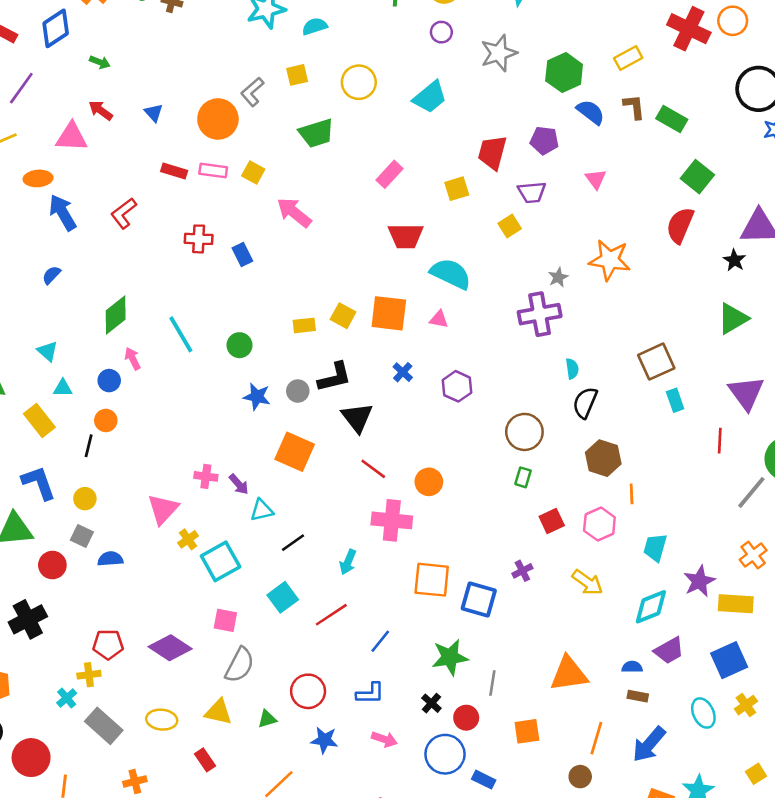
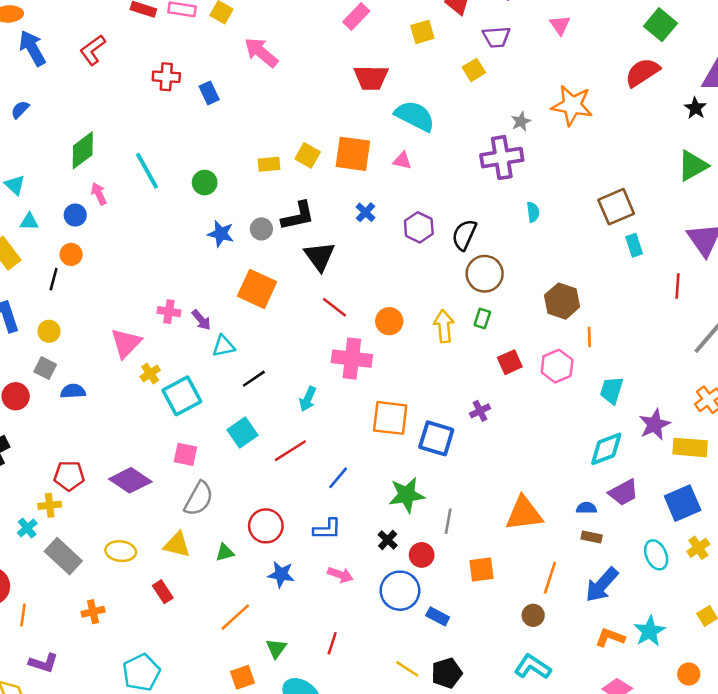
red semicircle: (680, 225) -> (642, 72), turned 33
black semicircle: (585, 403) -> (464, 235), moved
yellow arrow: (587, 582) -> (444, 326), moved, turned -132

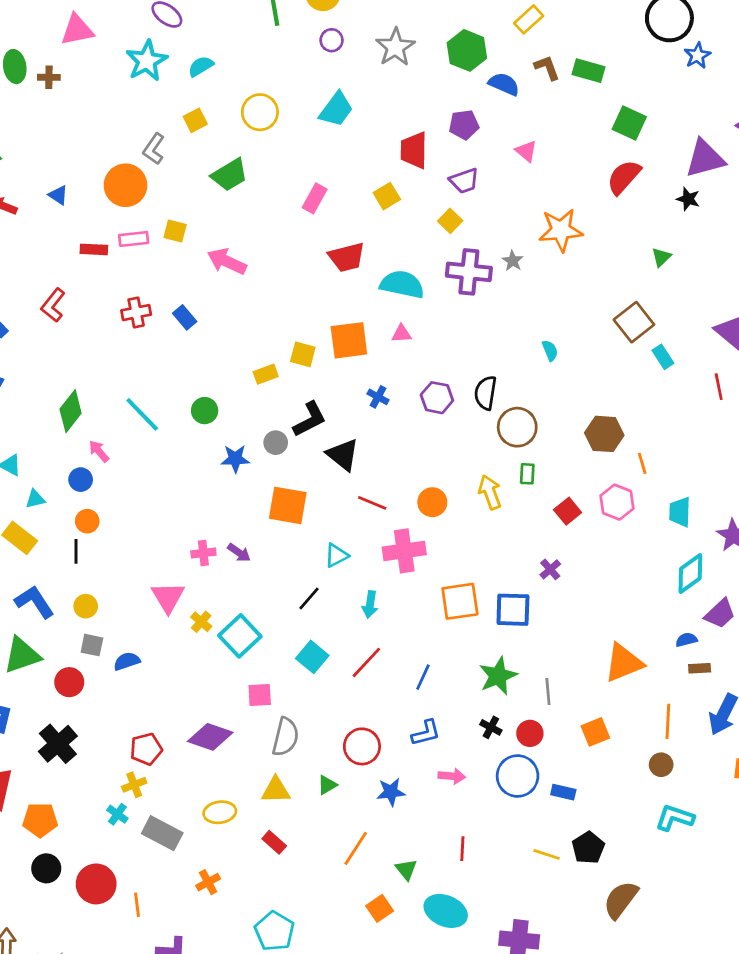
purple cross: (502, 158) -> (469, 272), moved, turned 30
green triangle: (693, 166) -> (661, 257), moved, size x0.6
cyan triangle: (223, 346) -> (336, 555), moved

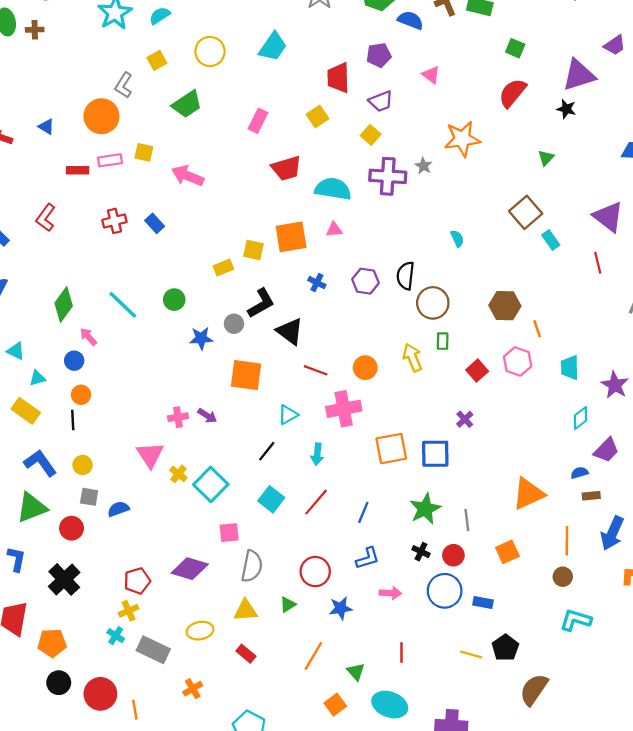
green square: (629, 123) -> (515, 48), size x0.7
cyan diamond: (690, 574) -> (581, 418), size x0.7

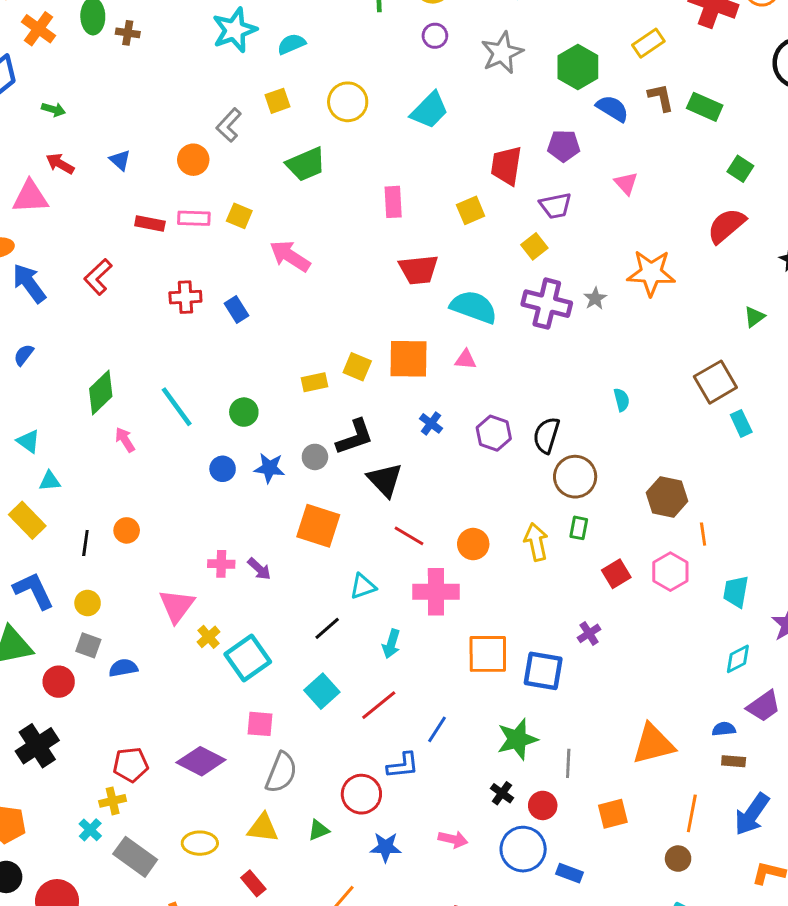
orange circle: (101, 116) -> (193, 160), size x0.7
pink rectangle: (258, 121) -> (393, 202), turned -40
blue circle: (74, 361) -> (223, 469), moved
orange circle: (81, 395) -> (127, 530), moved
blue L-shape: (368, 558) -> (403, 765), moved

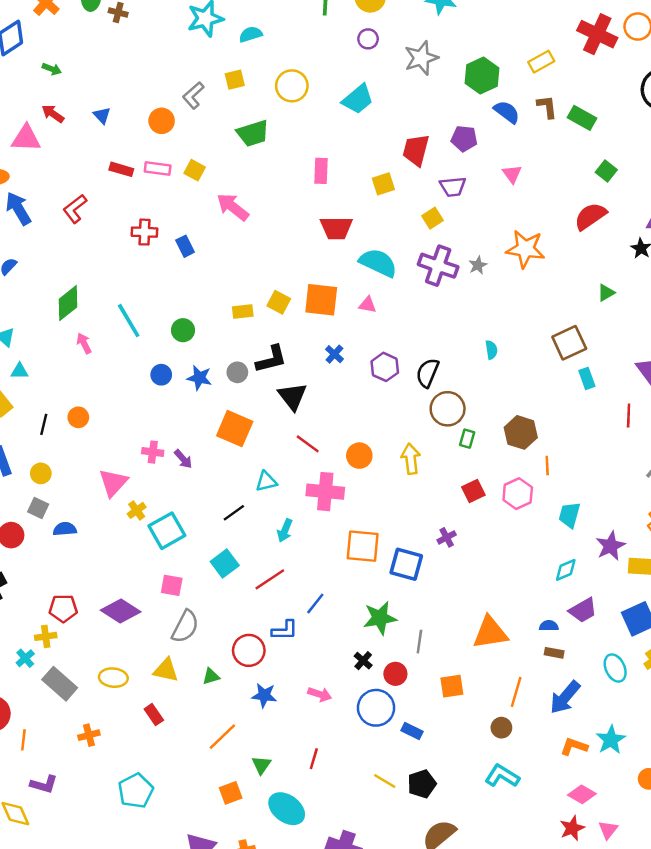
green rectangle: (579, 528) -> (467, 439), moved

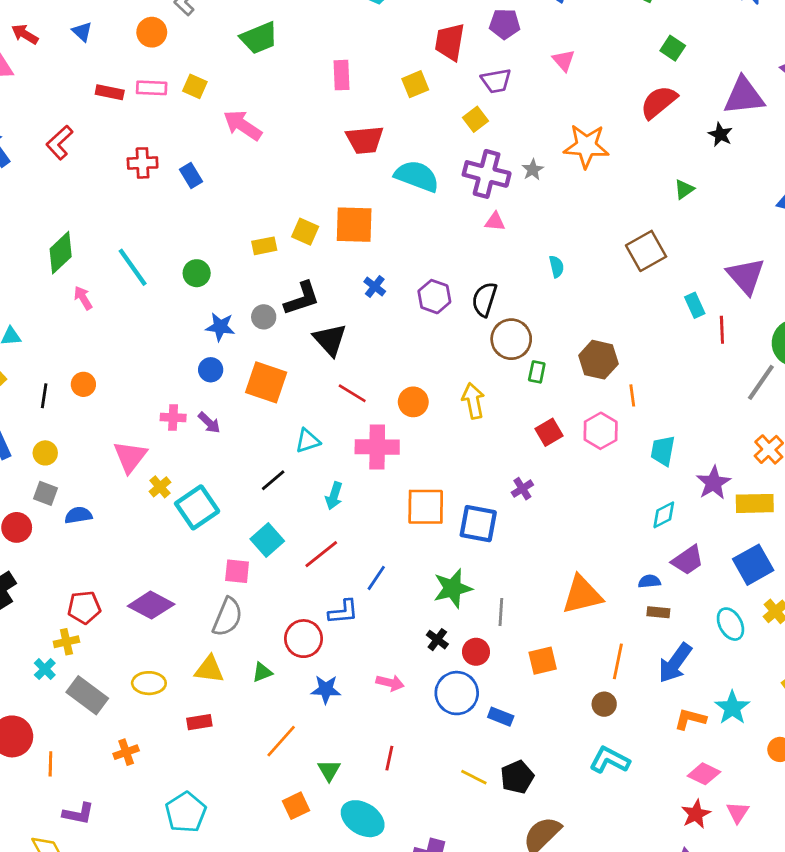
pink triangle: (368, 305) -> (495, 222), moved
blue circle: (161, 375) -> (211, 370), moved
cyan rectangle: (587, 378) -> (695, 305), moved
pink square: (172, 585) -> (237, 571), moved
red rectangle: (154, 715) -> (199, 722), turned -60

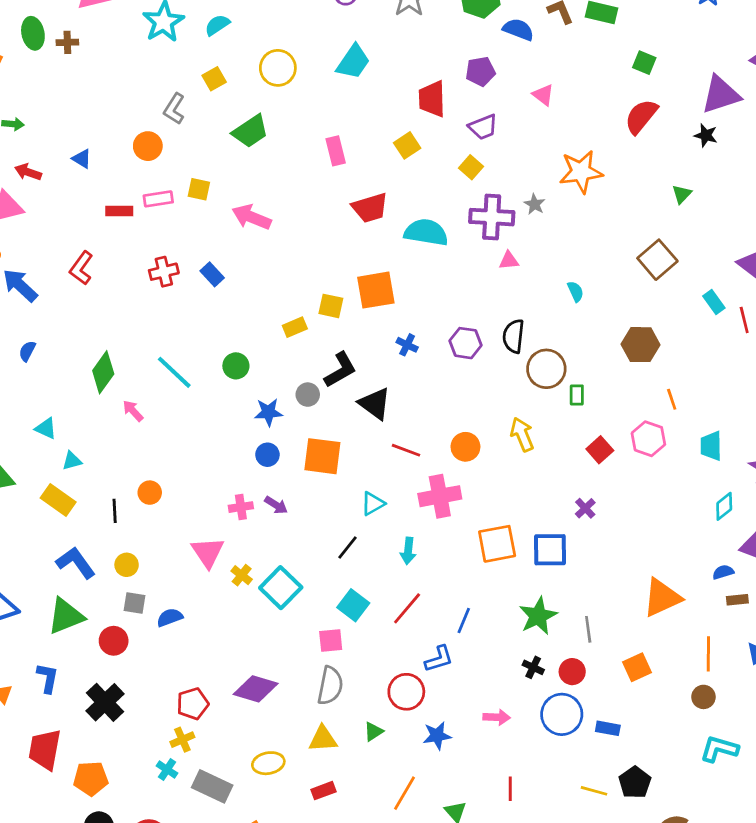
brown hexagon: (598, 360) -> (641, 345), moved

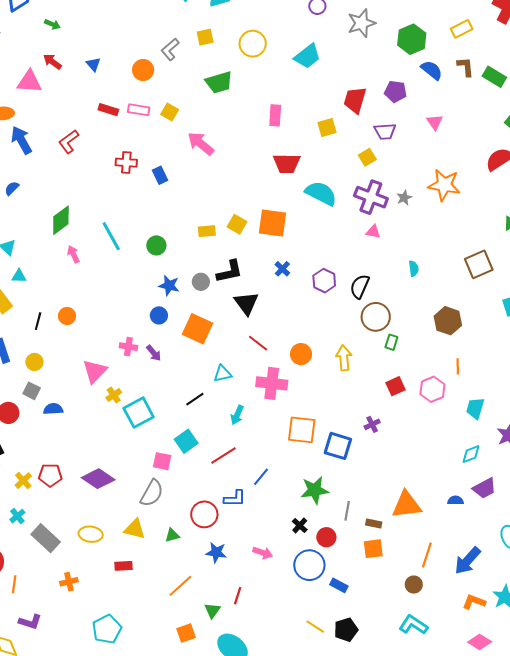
brown rectangle: (737, 600) -> (374, 524), moved
yellow cross: (182, 740) -> (23, 481), moved, turned -36
red line: (510, 789) -> (238, 596), moved

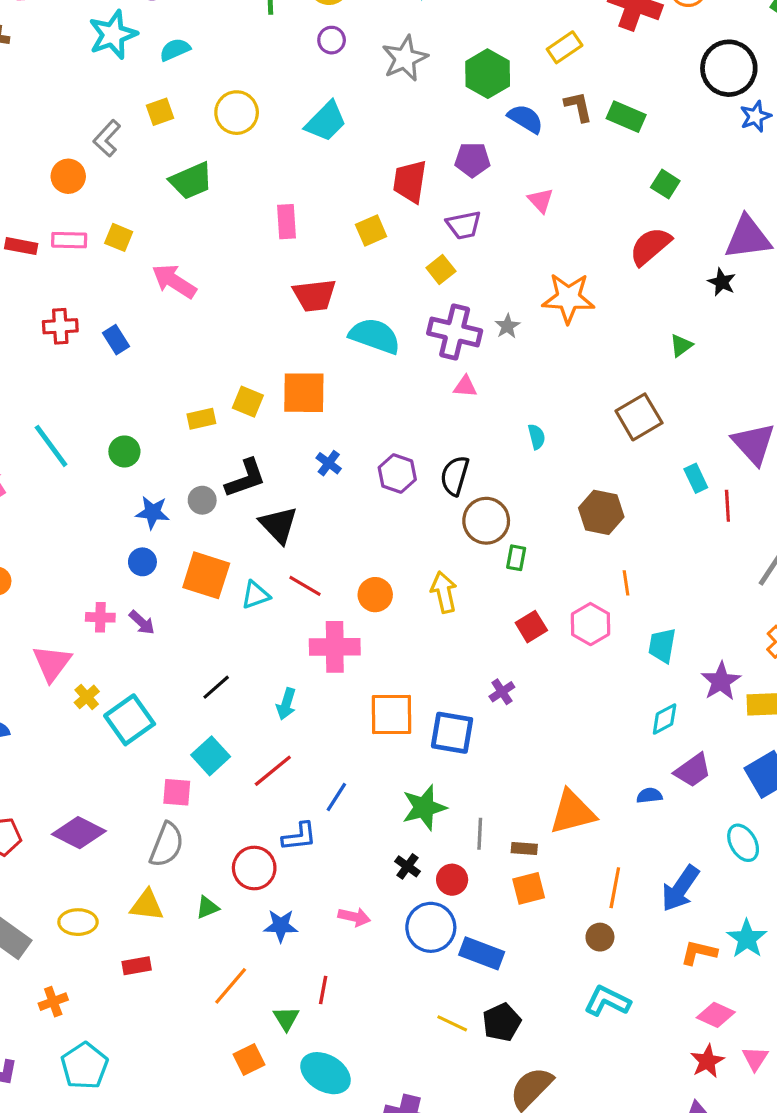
cyan triangle: (223, 374) -> (255, 595), moved
blue rectangle: (339, 585) -> (482, 953), size x1.5
cyan pentagon: (107, 629) -> (84, 1066), moved

